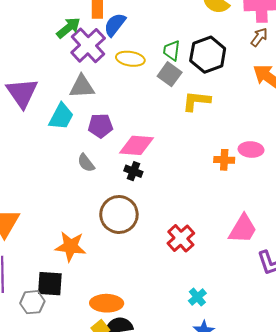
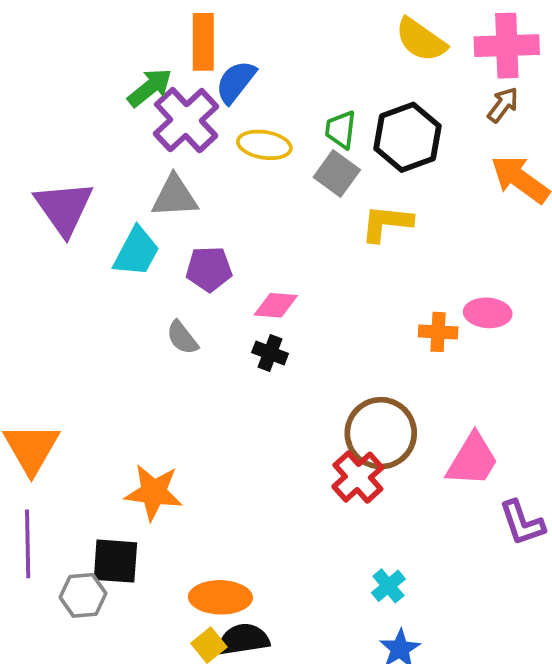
pink diamond: (137, 145) -> (276, 305), size x0.7
brown circle: (119, 215) -> (381, 433), moved

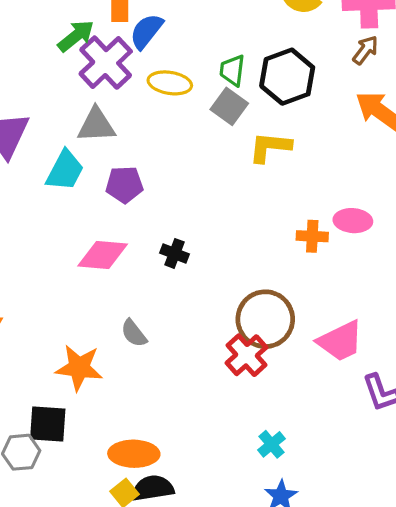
pink diamond: (276, 305) -> (103, 255), moved, size x1.4
gray semicircle: (182, 338) -> (134, 333), moved
pink trapezoid: (472, 460) -> (340, 341), turned 33

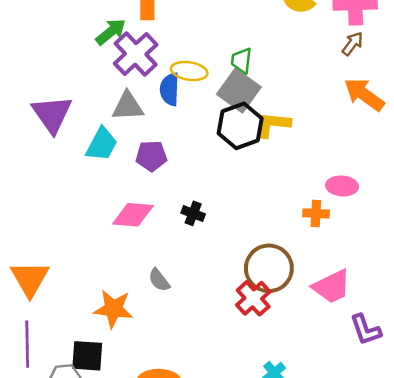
blue semicircle: (146, 31) -> (170, 89), moved, turned -36
black hexagon: (287, 77) -> (240, 126), moved
gray square: (229, 106) -> (239, 91), size x1.4
orange cross: (312, 236) -> (316, 213), moved

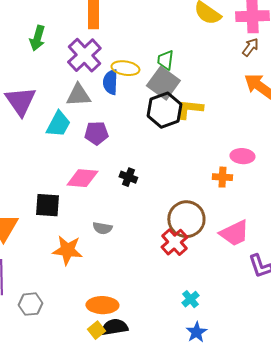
green arrow: (111, 32) -> (37, 38), moved, turned 145
gray semicircle: (159, 280) -> (102, 228), turned -42
black square: (87, 356) -> (47, 205), moved

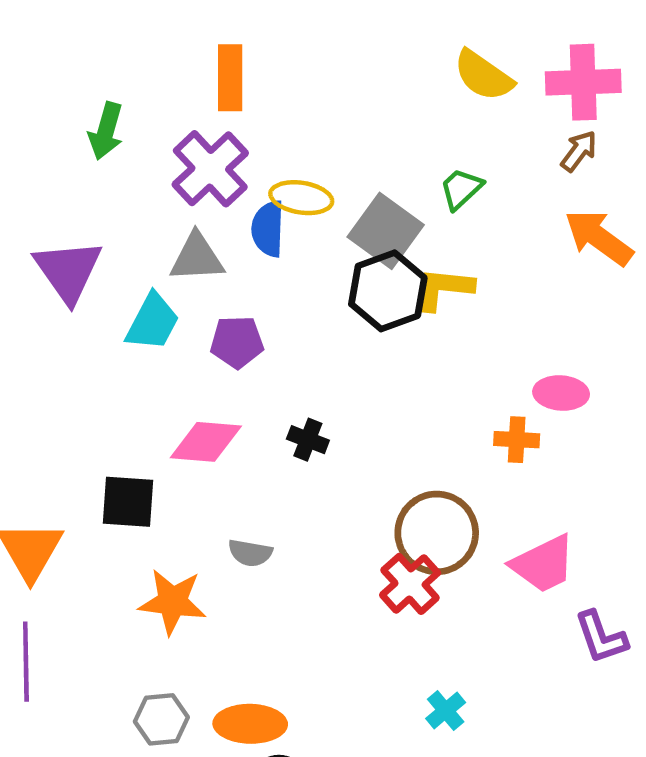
green trapezoid: (165, 60) -> (461, 189), moved, turned 40
gray hexagon: (30, 304) -> (161, 719), moved

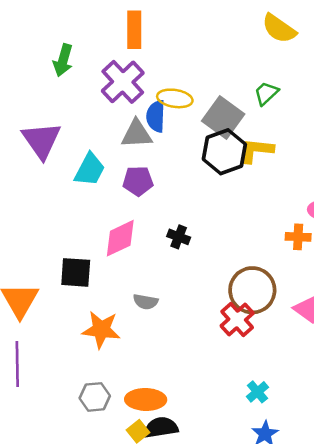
gray triangle: (197, 258) -> (137, 134), moved
pink diamond: (206, 442) -> (120, 238), turned -30

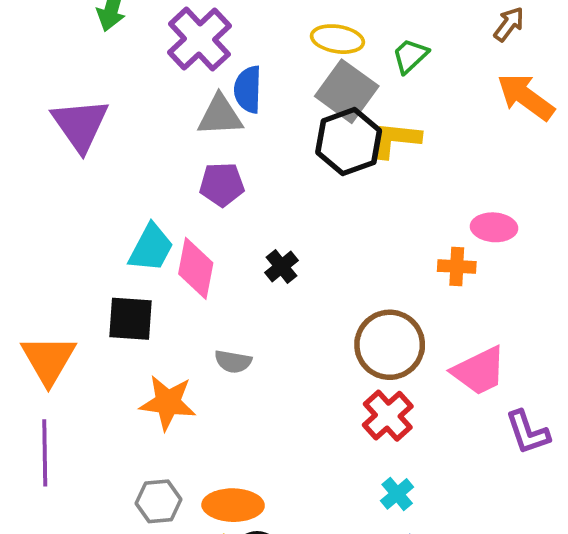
yellow ellipse: (175, 98) -> (337, 39), moved
cyan trapezoid: (90, 170) -> (151, 248), moved
black cross: (179, 237) -> (282, 266), turned 30
pink diamond: (120, 238) -> (196, 268), turned -54
red cross: (237, 319) -> (388, 416), moved

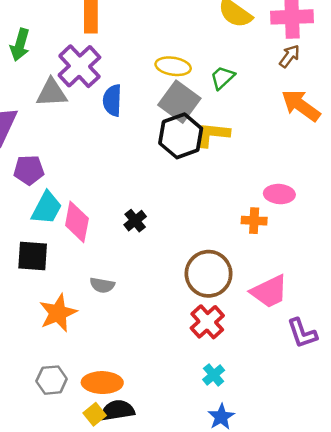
gray triangle: (220, 115) -> (52, 93), moved
purple pentagon: (222, 184) -> (29, 170), moved
orange star: (168, 403) -> (58, 313), turned -30

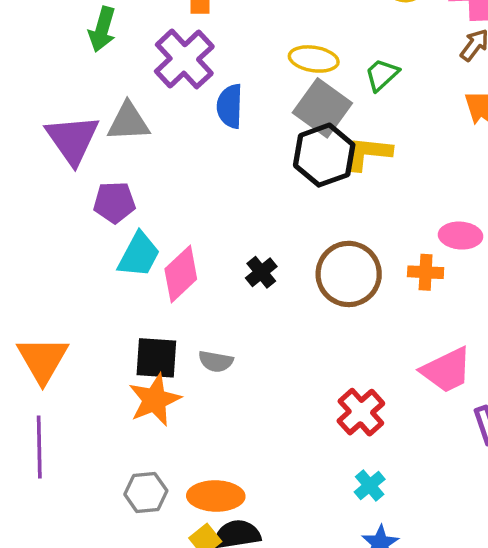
gray triangle: (52, 93) -> (128, 122), moved
pink diamond: (77, 222) -> (181, 274), turned 36
black square: (33, 256) -> (156, 358), moved
brown circle: (209, 274) -> (349, 274), moved

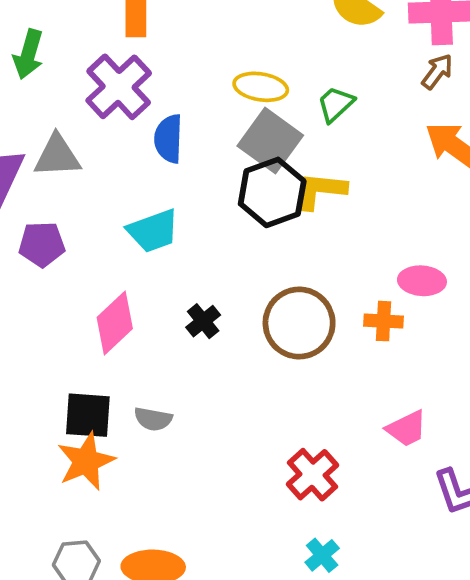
cyan trapezoid: (139, 255) -> (153, 231), moved, turned 42
pink trapezoid: (447, 370) -> (407, 429), size x0.7

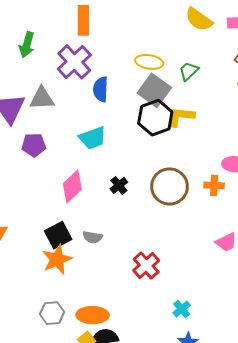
black square: (88, 415) -> (58, 235), turned -32
red cross: (313, 475) -> (146, 265), moved

